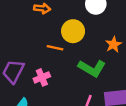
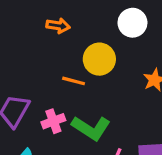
green L-shape: (92, 68) -> (91, 128), moved

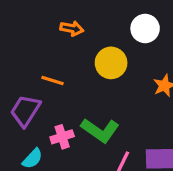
orange line: (74, 81) -> (52, 81), moved
pink cross: (53, 121) -> (62, 137), moved

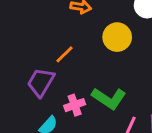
orange line: (52, 81) -> (65, 54), turned -60

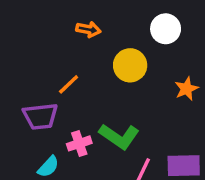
purple trapezoid: (41, 82) -> (40, 116), turned -128

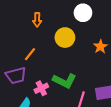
orange arrow: (88, 29) -> (37, 20), turned 88

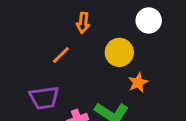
orange star: (100, 47) -> (138, 82), moved
orange line: (30, 54) -> (61, 55), moved

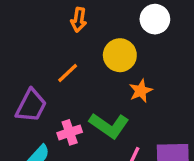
orange line: (61, 55) -> (68, 73), moved
purple trapezoid: (44, 98) -> (31, 106), turned -56

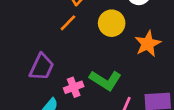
orange line: (68, 73) -> (68, 23), moved
orange star: (141, 91) -> (148, 44), moved, size x1.4

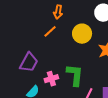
green L-shape: (105, 80) -> (75, 75), turned -120

